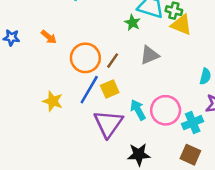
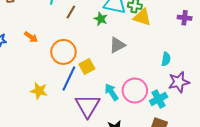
brown line: (113, 61) -> (71, 12), moved
yellow square: (110, 89) -> (87, 66), moved

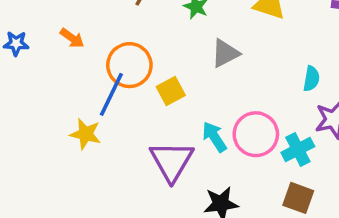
blue line: (69, 79) -> (111, 94), moved

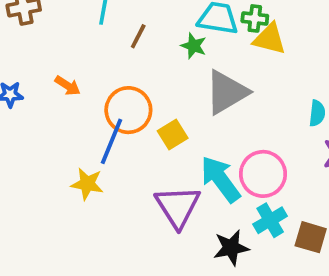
gray triangle: (225, 53) -> (227, 92), size x1.5
cyan arrow: (214, 137) -> (220, 179), size x1.5
cyan cross: (298, 149) -> (270, 220), moved

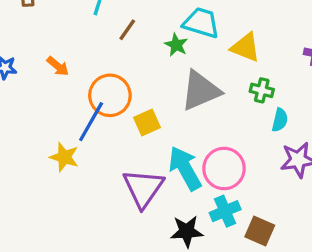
green cross: (255, 18) -> (262, 90), moved

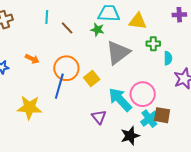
brown line: (127, 30) -> (67, 28), turned -64
yellow star: (64, 157) -> (29, 107), moved, size x1.4
purple triangle: (143, 188) -> (99, 117), size x0.6
brown square: (260, 231) -> (162, 115), moved

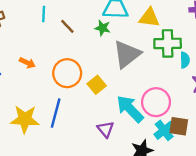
green cross: (153, 44) -> (168, 43), size x1.6
blue line: (59, 86) -> (56, 113), moved

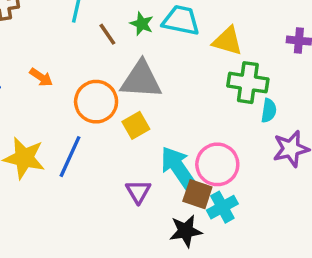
green star: (103, 28) -> (142, 24), moved
gray triangle: (127, 54) -> (141, 80), moved, turned 32
brown square: (179, 126) -> (197, 194), moved

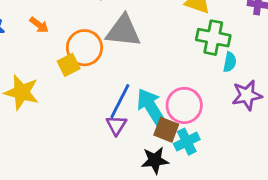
yellow square: (136, 125) -> (69, 65), moved
blue line: (70, 157) -> (120, 101), moved

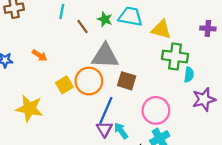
orange circle: (84, 48) -> (89, 81), moved
cyan arrow: (151, 107) -> (121, 131), moved, size x0.6
brown square: (166, 130) -> (127, 81), moved

